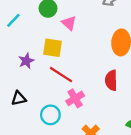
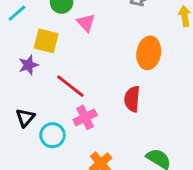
yellow square: (52, 48) -> (46, 41), moved
black triangle: (19, 98) -> (25, 118), moved, turned -42

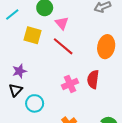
purple star: (28, 65) -> (19, 71), moved
red line: (70, 86) -> (63, 46), moved
pink cross: (85, 117) -> (70, 84), moved

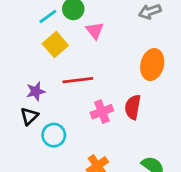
cyan line: (12, 15) -> (48, 16), moved
yellow square: (32, 35) -> (55, 45), turned 30
red line: (63, 46) -> (78, 80), moved, turned -50

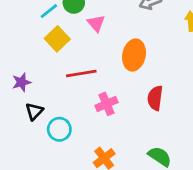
orange ellipse: (152, 65) -> (134, 55), moved
purple star: (36, 91) -> (21, 82), moved
red semicircle: (133, 107) -> (155, 98), moved

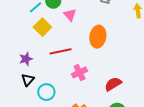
purple star: (21, 82) -> (26, 59), moved
red semicircle: (155, 98) -> (113, 84), moved, turned 54

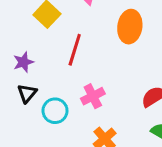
red line: (61, 51) -> (75, 50), turned -60
pink cross: (80, 72) -> (93, 96), moved

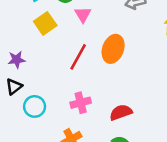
red line: (75, 50) -> (78, 57), moved
pink cross: (93, 96) -> (81, 103), moved

